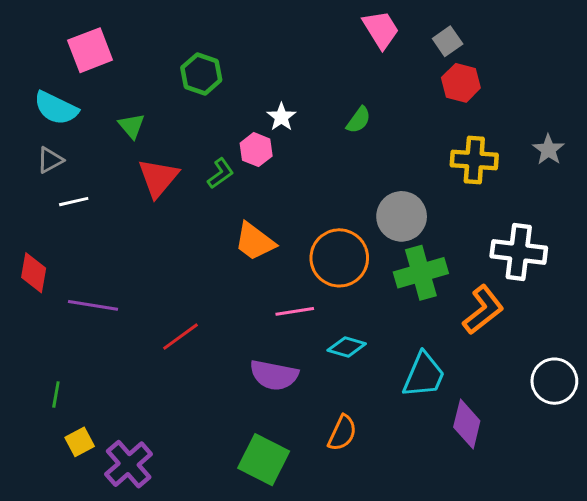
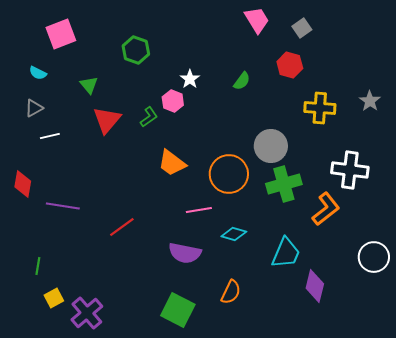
red hexagon: (461, 83) -> (290, 65), moved
cyan semicircle: (56, 108) -> (38, 73), size x0.6

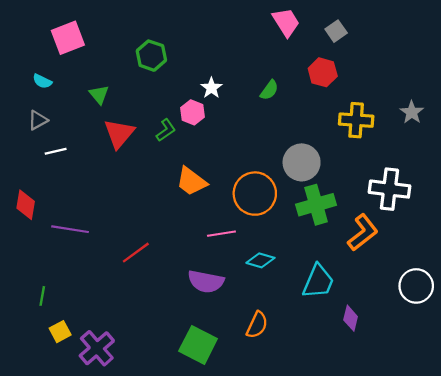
purple diamond: (315, 286) -> (351, 318), size x0.7

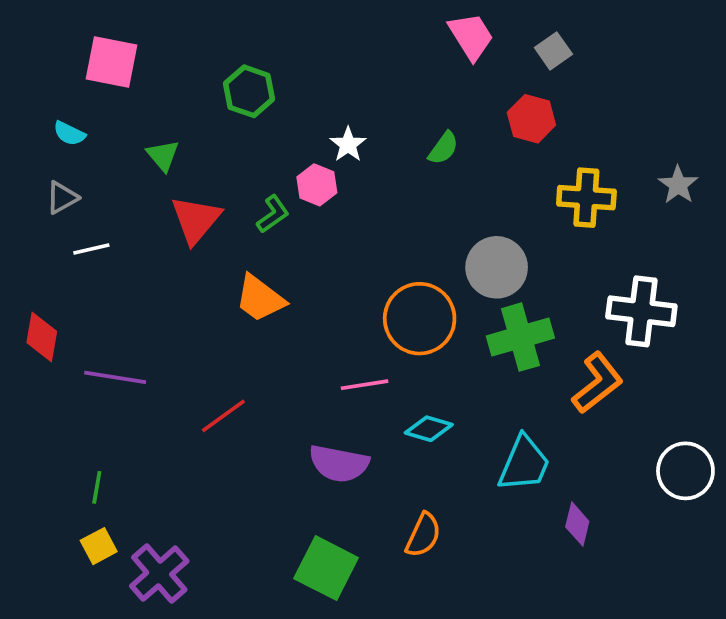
pink square: (68, 38) -> (111, 62), turned 32
orange trapezoid: (191, 181) -> (260, 298), moved
green line: (42, 296) -> (97, 487), moved

